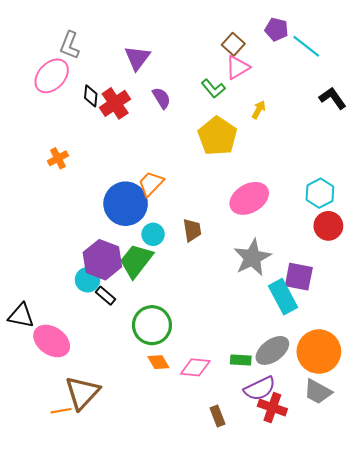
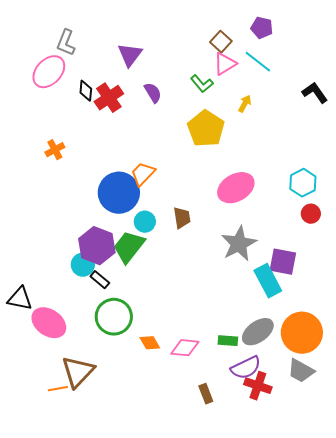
cyan line: (306, 46) -> (258, 62), moved
red circle: (328, 226) -> (311, 214), size x0.7
green circle: (152, 325) -> (114, 317), moved

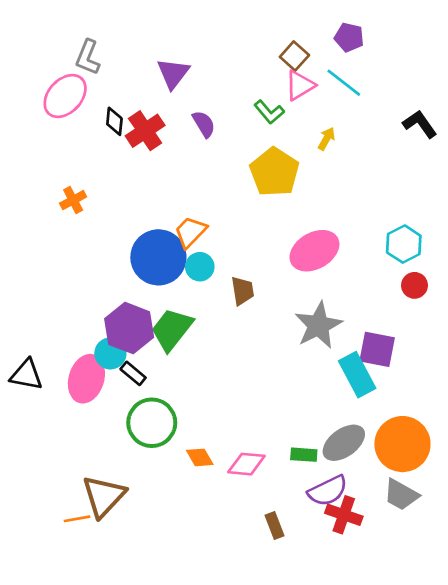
cyan circle: (145, 222) -> (200, 267), moved
black triangle: (20, 299) -> (26, 375), moved
pink ellipse: (49, 323) -> (86, 379), moved, turned 72

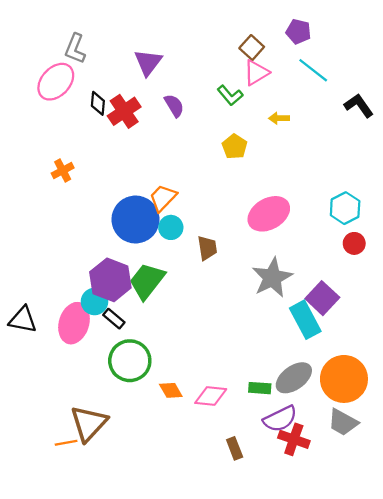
cyan line: (344, 83) -> (313, 70), moved
yellow arrow: (326, 139) -> (279, 118), turned -120
yellow pentagon: (274, 172) -> (235, 147), size x0.6
purple square: (377, 349) -> (322, 298), turned 32

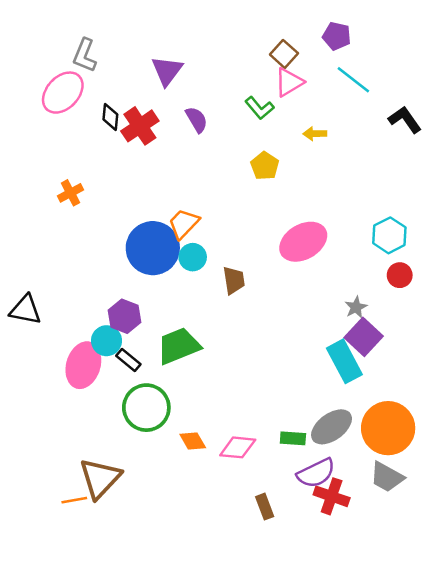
gray star: (272, 278) -> (356, 307), moved, size x0.5
purple hexagon: (110, 280) -> (125, 316), size x0.7
green trapezoid: (147, 281) -> (179, 346), moved, turned 30
black triangle: (23, 320) -> (25, 310), moved

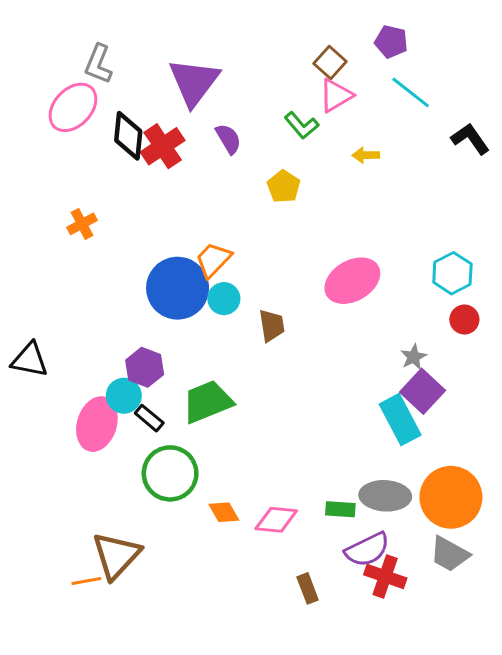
purple triangle: (167, 71) -> (194, 82), size x1.4
black diamond: (110, 117) -> (128, 136), size x1.5
yellow pentagon: (265, 166) -> (284, 187), moved
gray ellipse: (332, 427) -> (385, 496), turned 39

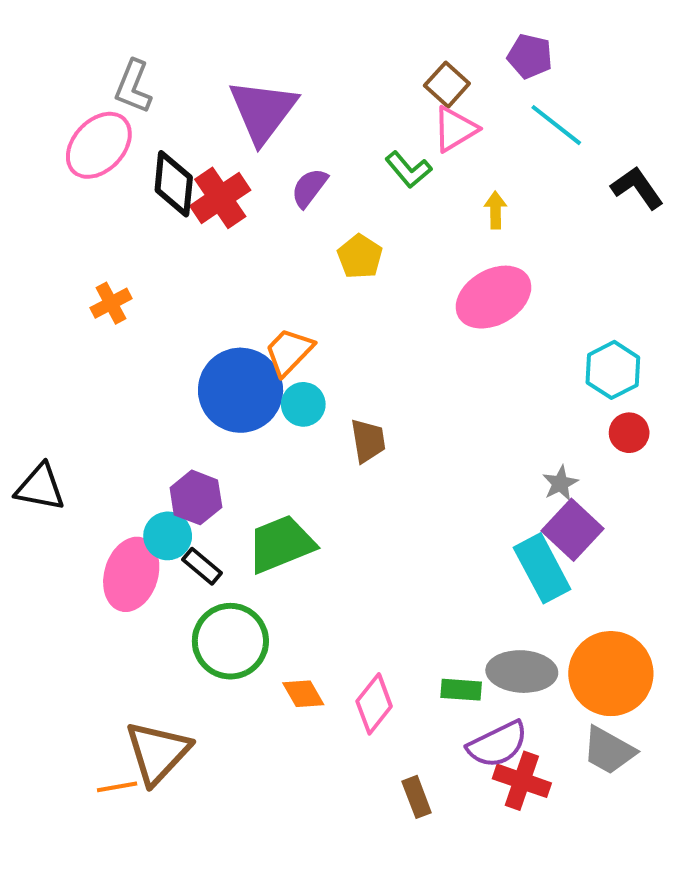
purple semicircle: (228, 139) -> (309, 188), turned -112
yellow arrow: (366, 155) -> (496, 210), turned 90
yellow pentagon: (284, 187) -> (360, 257), moved
pink ellipse: (352, 281) -> (493, 297), moved
pink diamond: (276, 520) -> (374, 704), turned -57

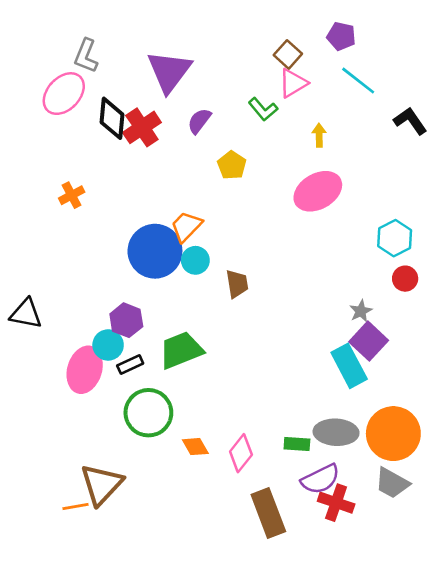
black rectangle: (202, 566) -> (130, 365), turned -65
brown rectangle: (417, 797) -> (268, 513), size x1.8

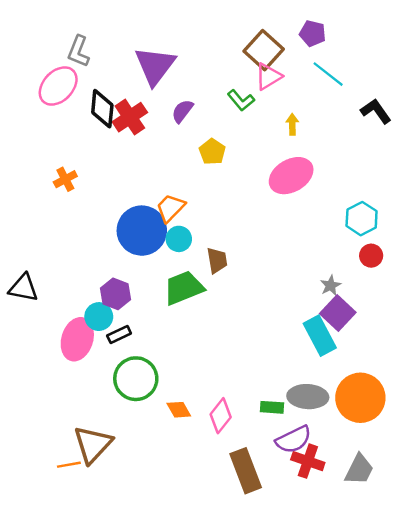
brown square: (288, 54) -> (264, 50), size x1.5
green trapezoid: (181, 350) -> (184, 288), moved
gray trapezoid: (392, 483) -> (359, 469), moved, turned -92

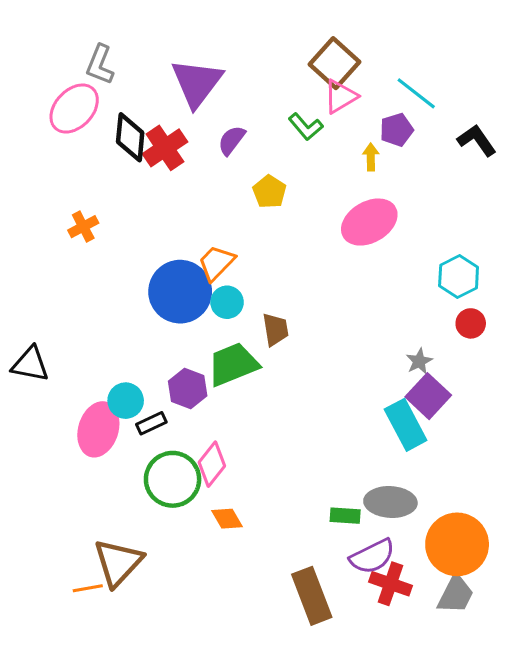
purple pentagon: (313, 33) -> (397, 130), moved, turned -30
purple hexagon: (115, 294) -> (188, 388), moved
orange circle: (360, 398) -> (457, 544), moved
pink diamond: (221, 416) -> (212, 464), moved

